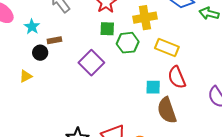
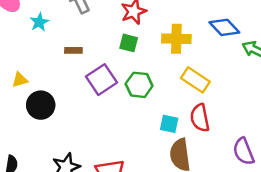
brown rectangle: (54, 40) -> (73, 50), moved
green hexagon: (128, 43) -> (139, 85), moved
black circle: (40, 53) -> (41, 105), moved, size x1.5

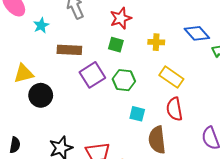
yellow cross: (176, 39) -> (156, 42), size x0.7
brown rectangle: (73, 50) -> (69, 50), size x1.6
yellow triangle: (20, 80) -> (24, 74), size x1.5
cyan square: (169, 124) -> (137, 114), moved

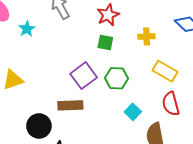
brown rectangle: (69, 50) -> (70, 105), moved
black circle: (41, 95) -> (39, 126), moved
cyan square: (137, 114) -> (133, 112), turned 35

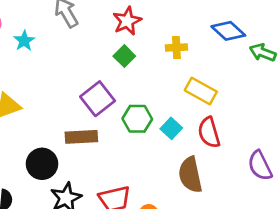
green square: (105, 42) -> (124, 56), turned 35
green hexagon: (116, 78) -> (137, 119), moved
cyan square: (133, 112) -> (171, 128), moved

